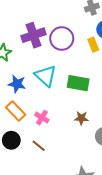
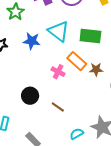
orange rectangle: (16, 111) -> (77, 61), moved
brown line: (39, 146) -> (58, 107), moved

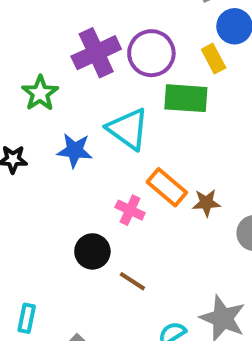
green rectangle: (90, 36) -> (186, 98), moved
black circle: (30, 96) -> (92, 251), moved

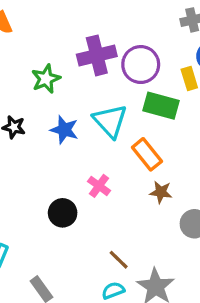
orange rectangle: (167, 187) -> (147, 154), moved
brown line: (132, 281) -> (119, 260), moved

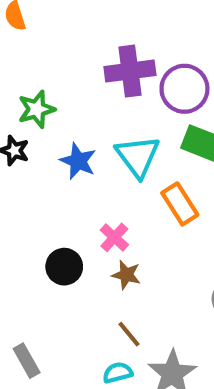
green star: (46, 79) -> (36, 109), moved
brown star: (161, 192) -> (126, 275), moved

